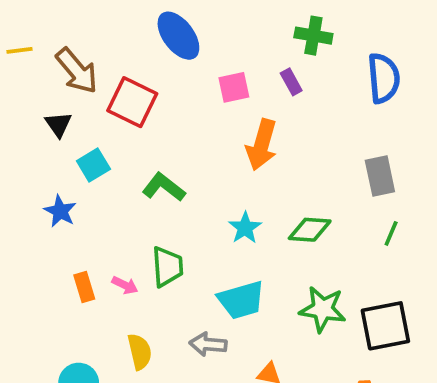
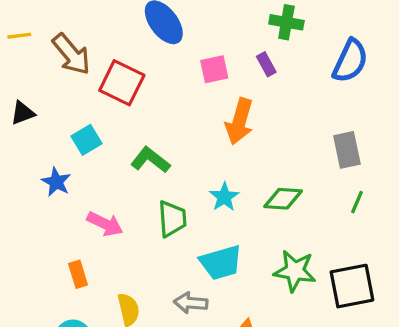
blue semicircle: (384, 78) -> (350, 61), turned 30
black triangle: (58, 124) -> (23, 113), moved, turned 44
green trapezoid: (167, 267) -> (172, 219), moved
pink arrow: (125, 285) -> (105, 224), moved, size x1.5
orange rectangle: (84, 287) -> (78, 274), moved

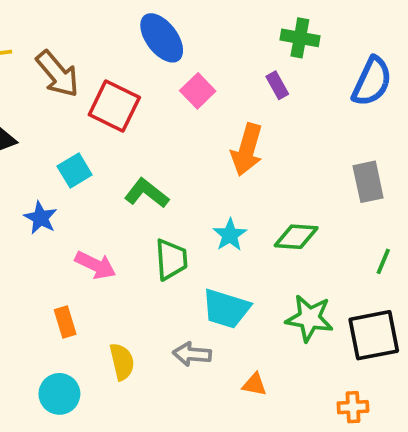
pink square: (214, 69) -> (198, 91), moved, turned -32
green line: (357, 202) -> (383, 261), moved
cyan trapezoid: (221, 263) -> (226, 309), turned 33

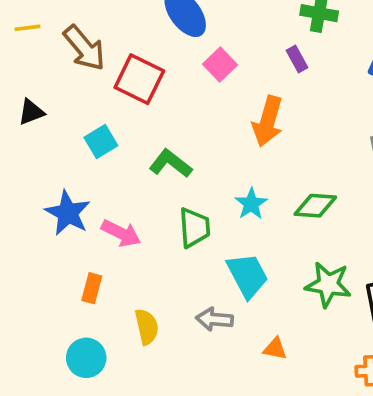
blue star: (40, 218) -> (68, 213), moved, size x1.4
cyan trapezoid: (226, 309) -> (248, 275), turned -135
orange rectangle: (65, 322) -> (92, 288), turned 32

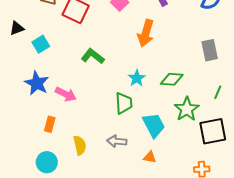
cyan square: (101, 141) -> (41, 44), moved
green trapezoid: (194, 228) -> (124, 103), moved
cyan trapezoid: (248, 275) -> (154, 125), moved
green star: (328, 284) -> (187, 109), moved, turned 30

